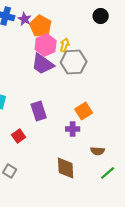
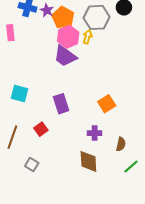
gray hexagon: (74, 62) -> (97, 17), moved
purple cross: (73, 129) -> (95, 133), moved
brown semicircle: (98, 151) -> (121, 144), turned -80

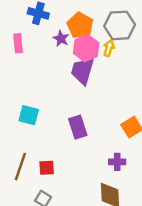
purple star: (47, 10) -> (61, 39), moved
purple trapezoid: (65, 56) -> (83, 71), turned 70
red square: (41, 129) -> (47, 168), moved, turned 32

